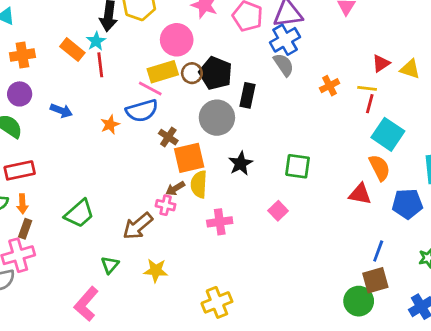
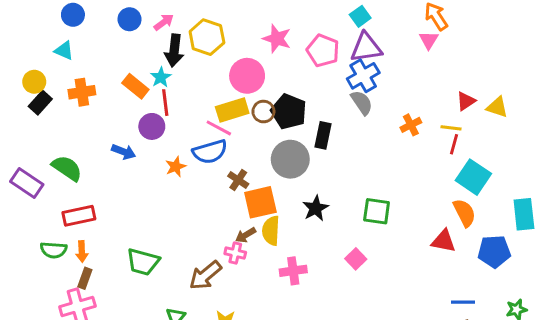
purple circle: (20, 94) -> (152, 126), moved
green trapezoid: (79, 214) -> (143, 262), turned 56
blue line: (378, 251) -> (463, 302), turned 70

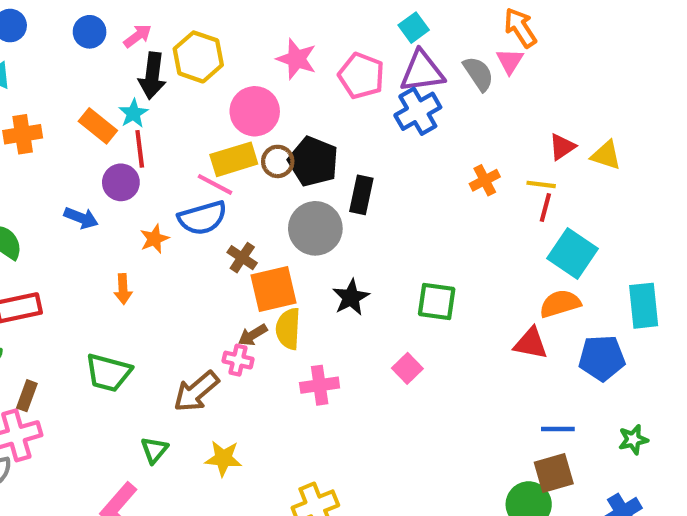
gray semicircle: (362, 103) -> (478, 74), moved
orange semicircle: (464, 213) -> (560, 304), turned -80
orange arrow: (82, 251) -> (123, 289), moved

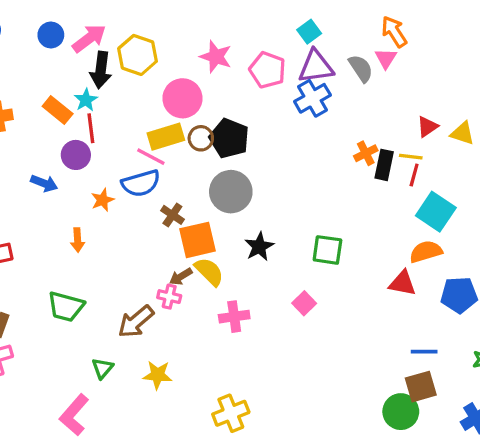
pink arrow: (138, 36) -> (89, 38), size x1.5
black rectangle: (361, 195) -> (384, 165), moved
yellow semicircle: (288, 329) -> (209, 272), turned 132

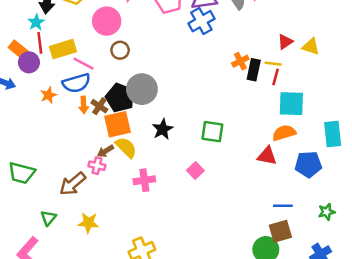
orange rectangle: (58, 110) -> (19, 50), moved
yellow rectangle: (166, 137) -> (63, 49), moved
black pentagon: (229, 138) -> (120, 98), moved
cyan square: (436, 212) -> (291, 104), turned -32
orange arrow: (78, 240) -> (84, 105), moved

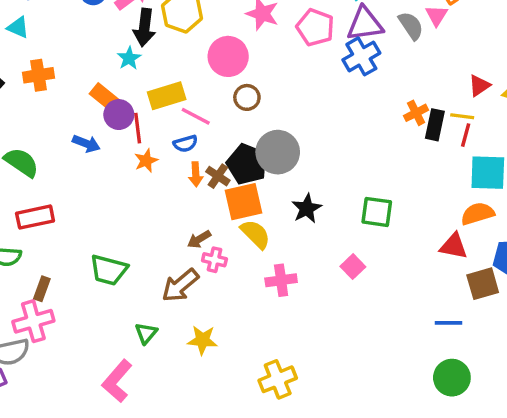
red line: (40, 43) -> (138, 128), moved
blue semicircle: (76, 83) -> (185, 144), size x0.6
brown arrow: (105, 151) -> (199, 239), moved
blue line: (283, 206) -> (449, 323), moved
brown square: (280, 231) -> (483, 284), moved

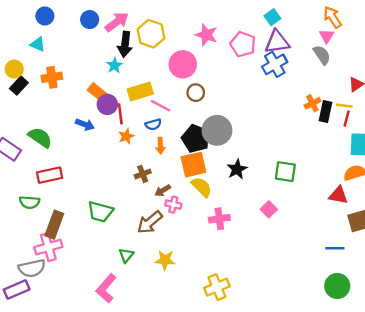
gray semicircle: (411, 26) -> (322, 55), moved
brown cross: (218, 176) -> (143, 174), moved, turned 35
brown rectangle: (42, 289) -> (54, 225), size x1.6

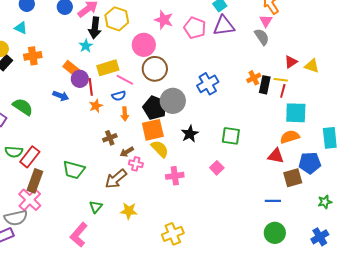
blue cross: (275, 64) -> (208, 84), moved
brown circle: (196, 93) -> (155, 69), size x1.6
red rectangle: (50, 175) -> (30, 157), moved, turned -40
green semicircle: (30, 202) -> (14, 152), moved
pink cross: (48, 247) -> (30, 200), turned -30

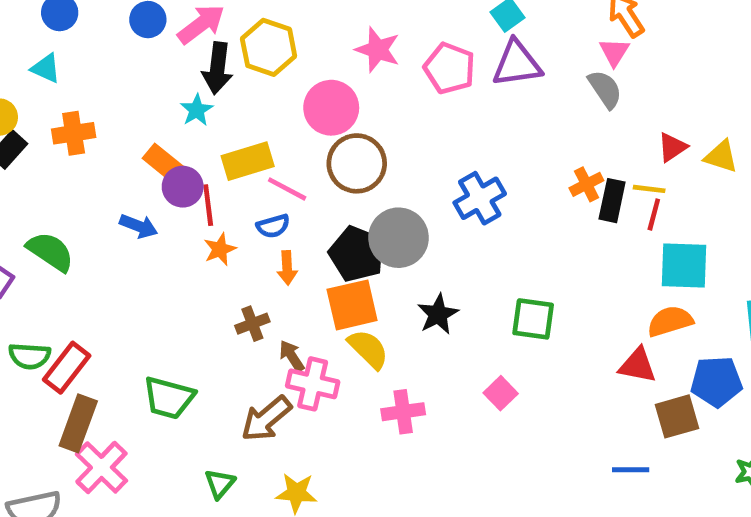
brown arrow: (127, 152) -> (292, 356), turned 88
pink cross: (136, 164) -> (313, 384), size x1.5
pink cross: (30, 200) -> (101, 467), moved

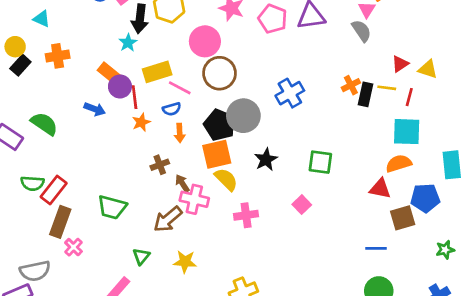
red line: (654, 214) -> (409, 97), moved
pink cross: (101, 467) -> (74, 247), size x0.6

